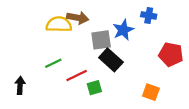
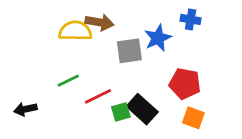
red pentagon: (171, 54) -> (185, 84), moved
black rectangle: (111, 60) -> (142, 109), moved
black arrow: (20, 85) -> (25, 109), turned -105

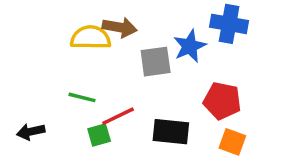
blue cross: (191, 19) -> (229, 24), size x1.5
green line: (68, 81) -> (82, 97), turned 40
black rectangle: (142, 109) -> (171, 132), turned -36
green square: (121, 112) -> (99, 135), moved

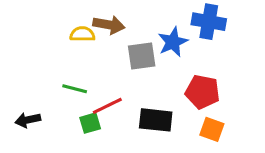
yellow semicircle: (91, 38) -> (82, 34), size x0.7

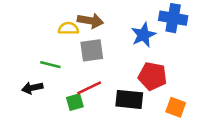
gray square: (142, 56) -> (92, 50), moved
green line: (75, 89) -> (50, 65), moved
red pentagon: (202, 92) -> (152, 76), moved
black arrow: (28, 120) -> (32, 88), moved

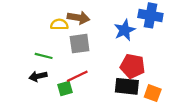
black arrow: (32, 88) -> (38, 76), moved
black rectangle: (129, 99) -> (127, 86), moved

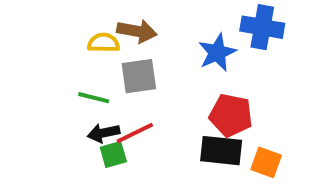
green line: (44, 56) -> (94, 98), moved
black arrow: (38, 76) -> (104, 133), moved

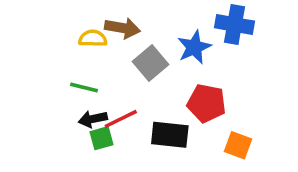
gray square: (139, 76) -> (151, 63), moved, turned -32
black rectangle: (221, 151) -> (170, 135), moved

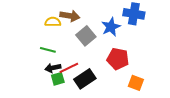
black rectangle: (170, 135) -> (85, 79), moved, turned -40

